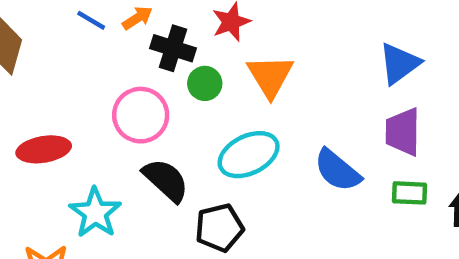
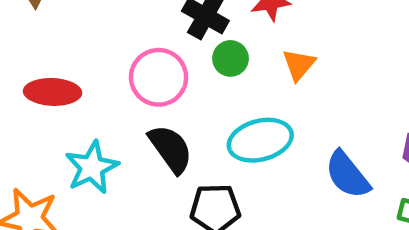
orange triangle: (270, 76) -> (299, 65), size x0.7

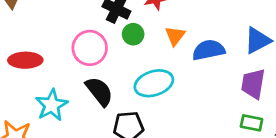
blue semicircle: (348, 175) -> (209, 50), moved, turned 120

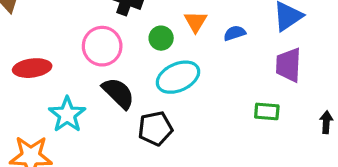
green circle: (133, 34) -> (161, 38), moved
blue semicircle: (209, 50) -> (235, 33), size x0.6
green rectangle: (252, 123) -> (267, 111), moved

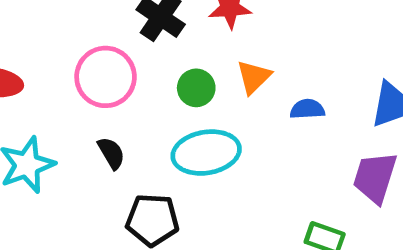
black semicircle: (118, 93) -> (111, 153), size x0.6

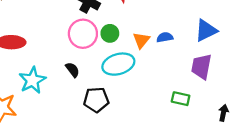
pink circle: (106, 77) -> (83, 34), moved
orange triangle: (254, 77) -> (141, 40), moved

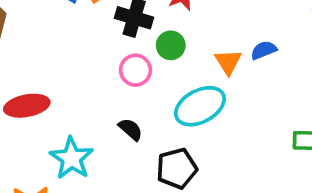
green circle: (110, 33) -> (171, 45), moved
pink circle: (83, 34) -> (135, 70), size x0.7

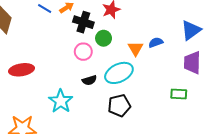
black semicircle: (131, 129) -> (89, 80), moved, turned 120
cyan star: (72, 158) -> (61, 101), moved
black pentagon: (177, 168) -> (119, 106), moved

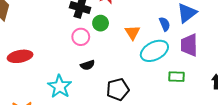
blue semicircle: (156, 42) -> (165, 24), moved, turned 88
cyan ellipse: (119, 73) -> (154, 51), moved

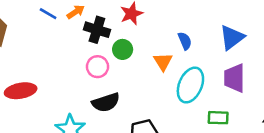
blue semicircle: (165, 24) -> (185, 41), moved
cyan ellipse: (154, 51) -> (190, 85), turned -40
black semicircle: (88, 65) -> (106, 102), size x1.5

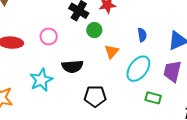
orange triangle: (163, 62) -> (112, 51), moved
pink circle: (98, 67) -> (49, 36), moved

